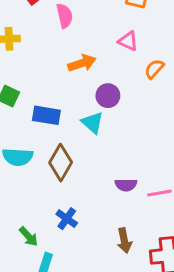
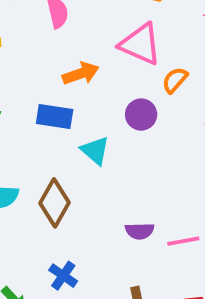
pink triangle: (128, 41) -> (140, 44), size x1.6
purple circle: (108, 96) -> (141, 115), moved
blue rectangle: (46, 115) -> (55, 116), moved

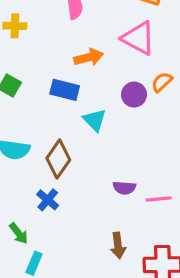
orange semicircle: (175, 80) -> (162, 82), moved
blue cross: (63, 276) -> (48, 200), moved

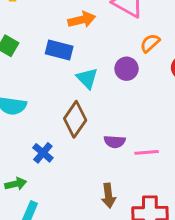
purple circle: (134, 95) -> (127, 69), moved
brown diamond: (58, 159) -> (75, 119), moved
green arrow: (19, 233) -> (16, 184), turned -65

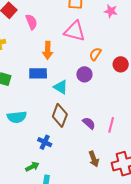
orange arrow: (82, 20) -> (48, 50), turned 120
purple semicircle: (115, 142) -> (89, 123), turned -128
pink line: (147, 152) -> (111, 125), turned -56

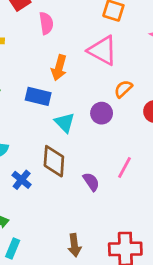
brown diamond: (60, 115) -> (54, 161), turned -30
pink line: (111, 125) -> (124, 167), moved
blue cross: (45, 142) -> (22, 180), moved
brown arrow: (94, 159) -> (74, 245), moved

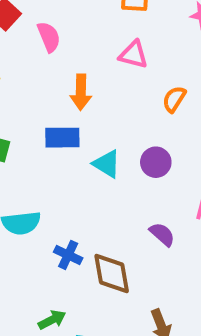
pink triangle: (103, 51) -> (134, 55), size x0.7
purple circle: (102, 113) -> (156, 162), moved
brown diamond: (54, 161) -> (112, 274), moved

